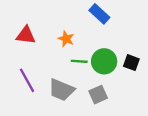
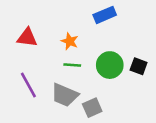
blue rectangle: (99, 14) -> (105, 15), turned -66
green line: (79, 61) -> (72, 65), moved
gray square: (98, 95) -> (92, 108), moved

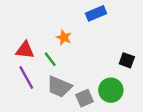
red triangle: (27, 37) -> (25, 50), moved
green line: (72, 65) -> (50, 59), moved, turned 49
green circle: (110, 65) -> (111, 90), moved

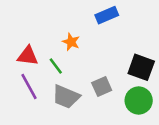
black square: (127, 60) -> (141, 67), size x1.5
green circle: (111, 90) -> (139, 101), moved
gray square: (85, 98) -> (102, 86), moved

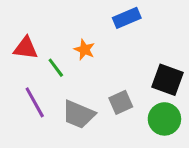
red triangle: (28, 56) -> (26, 48), moved
green line: (56, 66) -> (56, 68), moved

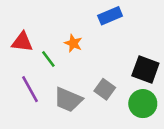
gray square: (121, 102) -> (105, 89), turned -30

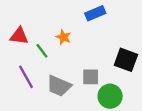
gray square: (105, 89) -> (91, 77), turned -36
green circle: (143, 104) -> (110, 96), moved

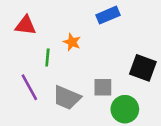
red triangle: (19, 36) -> (25, 25), moved
green line: (42, 51) -> (47, 58), turned 42

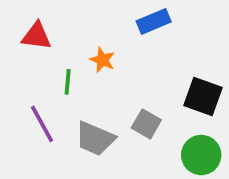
gray square: (103, 87) -> (146, 124), turned 30
green circle: (125, 109) -> (201, 155), moved

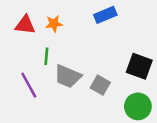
orange star: (102, 60) -> (54, 24), moved, turned -30
gray trapezoid: (95, 139) -> (68, 76), moved

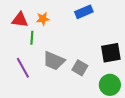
green line: (46, 56) -> (32, 38), moved
black square: (139, 66) -> (111, 53), turned -30

